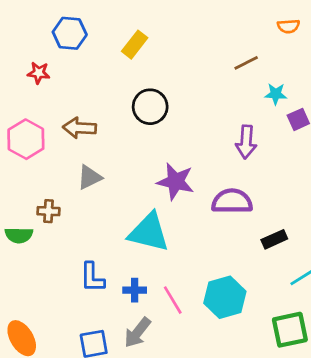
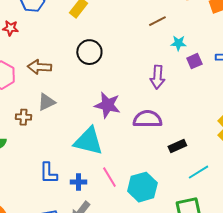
brown cross: (49, 211) -> (23, 117), moved
pink line: (173, 300) -> (109, 177), moved

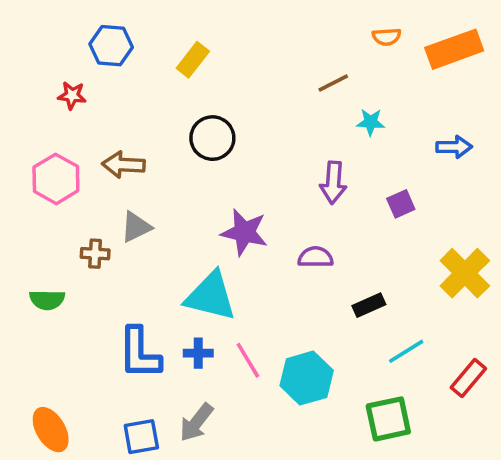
purple square: (194, 61) -> (401, 204), moved
purple semicircle: (147, 119) -> (315, 257), size x0.7
blue L-shape: (48, 173) -> (140, 353), size x1.4
blue cross: (78, 182) -> (198, 353), moved

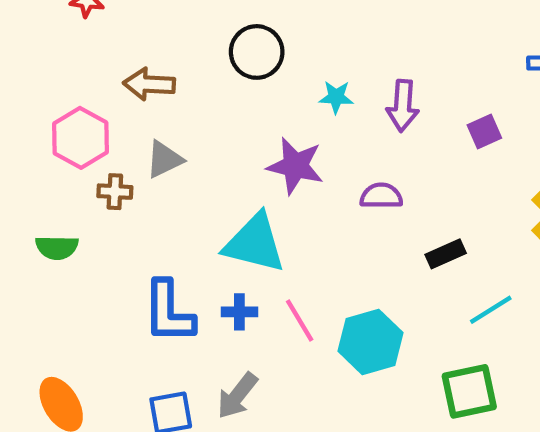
cyan star: (371, 122) -> (336, 97), moved
pink hexagon: (56, 179) -> (81, 138), moved

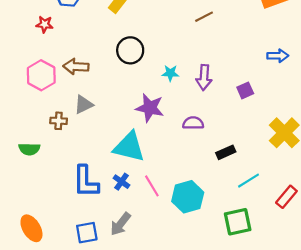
pink hexagon: (81, 138) -> (41, 75), moved
blue cross: (239, 312) -> (122, 182), turned 35

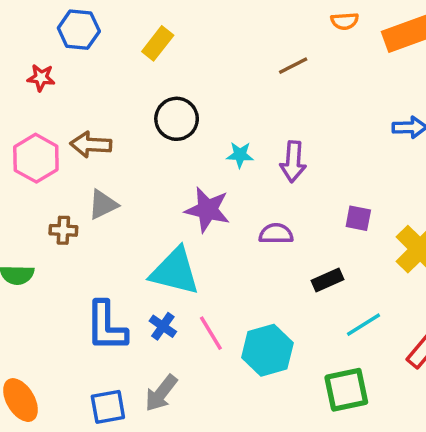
purple square: (245, 90) -> (358, 218), moved, turned 35

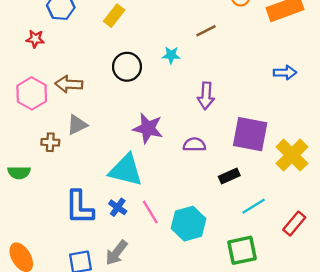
cyan star: (240, 155) -> (171, 55), moved
purple square: (358, 218) -> (250, 134), size x2.0

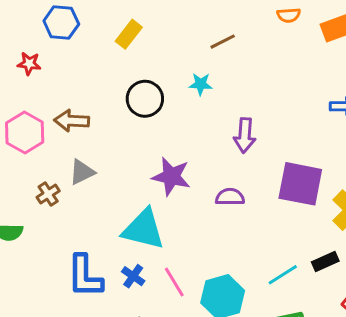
brown line: (206, 31) -> (223, 42), moved
brown cross: (50, 142) -> (48, 194), turned -36
black rectangle: (229, 176) -> (325, 262), moved
cyan line: (254, 206) -> (283, 275), moved

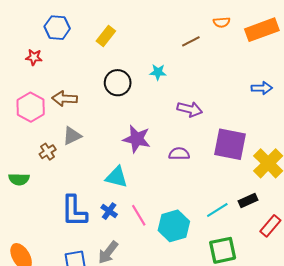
brown line: (223, 42) -> (191, 41), moved
purple arrow: (245, 135) -> (190, 109), turned -80
cyan triangle: (143, 229) -> (117, 177), size x0.7

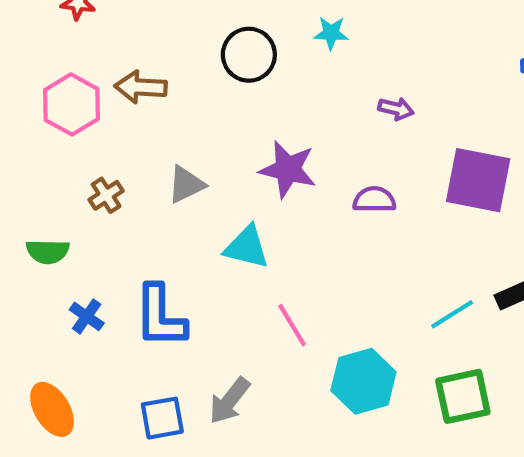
purple arrow: (190, 109) -> (396, 109), size x0.7
gray triangle: (72, 136) -> (186, 184), moved
blue cross: (109, 211) -> (87, 316), moved
cyan hexagon: (174, 226) -> (363, 381), moved

